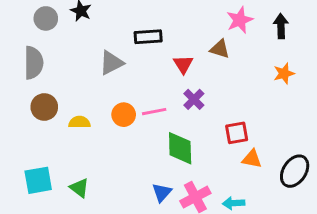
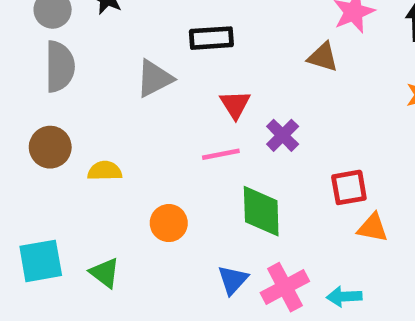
gray semicircle: (34, 63) -> (60, 67), moved
red triangle: (183, 64) -> (235, 104), moved
orange circle: (124, 115) -> (169, 223), moved

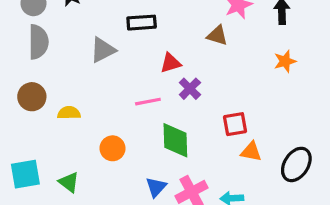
red triangle: (235, 104) -> (171, 63), moved, turned 45

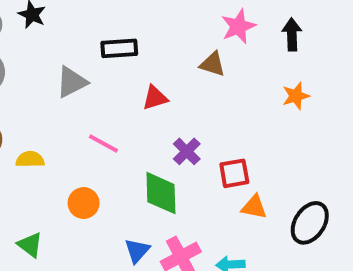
purple cross: (190, 89) -> (187, 151), moved
pink line: (148, 102) -> (103, 144), moved, turned 40

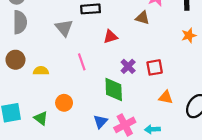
gray triangle: (72, 82) -> (64, 28), turned -42
pink line: (103, 144) -> (82, 62), turned 42
red square: (234, 173) -> (155, 67), moved
orange circle: (84, 203) -> (64, 103), moved

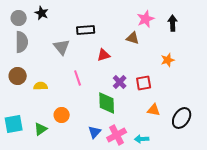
orange star: (189, 35) -> (168, 60), moved
green triangle: (41, 118) -> (41, 129), turned 48

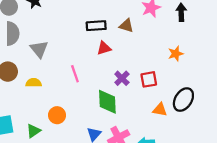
black rectangle: (86, 30) -> (96, 26), moved
brown triangle: (133, 38) -> (126, 26), moved
gray triangle: (62, 47) -> (39, 49), moved
black ellipse: (182, 118) -> (183, 100), moved

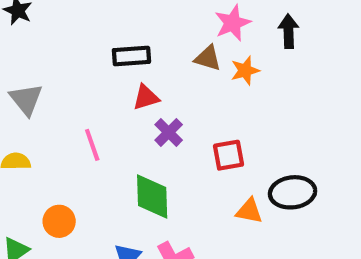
brown triangle: (126, 26) -> (208, 58), moved
orange star: (176, 54) -> (245, 70), moved
purple cross: (122, 78) -> (169, 132), moved
black ellipse: (183, 100) -> (293, 192), turned 50

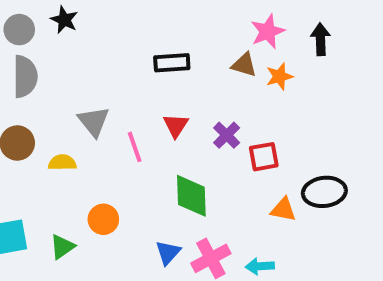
red triangle: (146, 97) -> (176, 125), moved, turned -40
gray triangle: (26, 99) -> (94, 121), moved
purple cross: (169, 132) -> (227, 135), moved

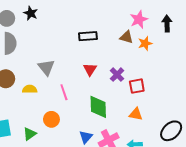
pink line: (135, 147) -> (64, 92), moved
black ellipse: (324, 192) -> (171, 131), moved, turned -35
orange triangle: (283, 210) -> (136, 114), moved

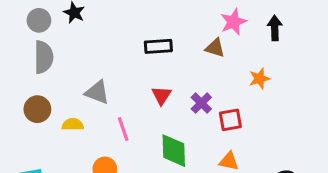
orange star: (145, 43) -> (259, 79), moved
gray triangle: (46, 67) -> (97, 92), turned -30

